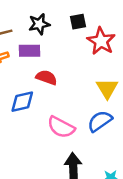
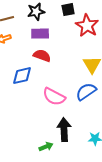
purple rectangle: (29, 51) -> (40, 34), moved

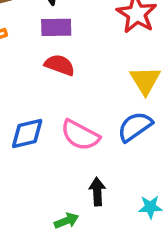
blue diamond: (22, 76) -> (27, 133), moved
black arrow: (64, 130) -> (97, 192), size x0.7

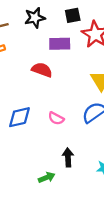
purple rectangle: (56, 27) -> (60, 44), moved
pink semicircle: (80, 135) -> (56, 118), size x0.6

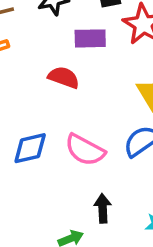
pink semicircle: (56, 118) -> (85, 150), size x1.6

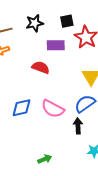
black arrow: (103, 208) -> (78, 126), moved

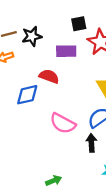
black star: (35, 23) -> (32, 36), moved
blue diamond: (22, 108) -> (27, 95), moved

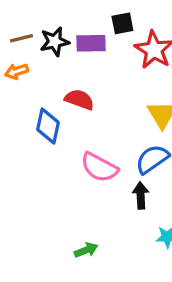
purple rectangle: (66, 51) -> (91, 43), moved
blue diamond: (27, 95) -> (48, 126), turned -65

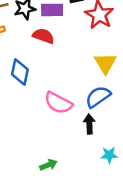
red semicircle: (79, 100) -> (43, 36), moved

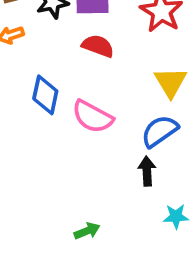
red semicircle: (43, 36) -> (98, 46), moved
pink semicircle: (58, 103) -> (92, 117), moved

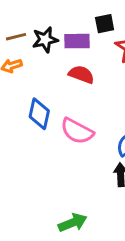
green arrow: (87, 231) -> (73, 223), size x1.4

